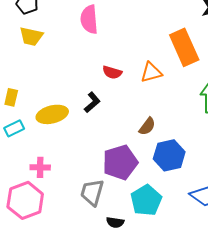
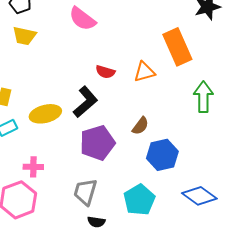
pink semicircle: (89, 19) -> (82, 19), turned -48
black L-shape: (92, 102) -> (85, 102), size x1.5
purple pentagon: (120, 162) -> (97, 143), moved
black semicircle: (115, 222) -> (96, 222), moved

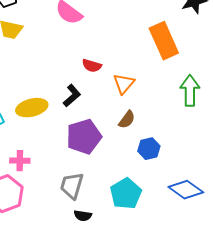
orange triangle: (144, 72) -> (124, 84), moved, turned -35
black L-shape: (85, 102) -> (72, 96), size x0.7
blue hexagon: (162, 155) -> (149, 149), size x0.7

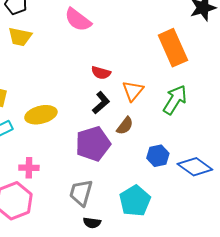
green arrow: (190, 91) -> (175, 100), moved, turned 32
black L-shape: (72, 96) -> (101, 103), moved
brown semicircle: (127, 120) -> (125, 126), moved
blue diamond: (186, 190) -> (195, 167), moved

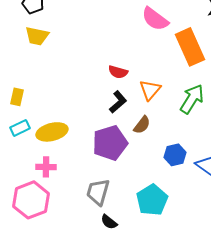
pink semicircle: (78, 20) -> (155, 19), moved
yellow ellipse: (41, 115) -> (52, 132), moved
black semicircle: (92, 223) -> (109, 222), turned 30

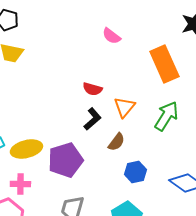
pink semicircle: (155, 19) -> (111, 36), moved, size x0.7
purple pentagon: (110, 143) -> (65, 160), moved
blue hexagon: (175, 155) -> (135, 172), moved

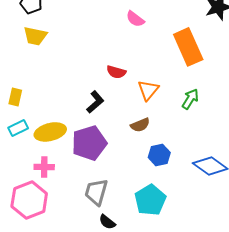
green arrow: (166, 116) -> (190, 99), size x0.7
black L-shape: (92, 119) -> (95, 102), moved
brown semicircle: (116, 142) -> (140, 125), turned 30

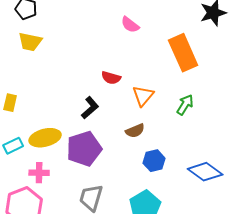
cyan rectangle: (18, 128) -> (13, 146), moved

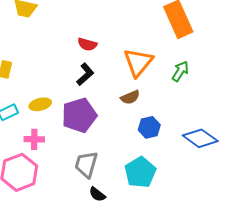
red semicircle: (111, 78) -> (87, 44), moved
orange triangle: (143, 96) -> (138, 62), size x1.4
yellow ellipse: (45, 138) -> (40, 104), size x0.7

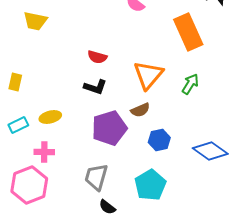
black L-shape: (85, 74) -> (95, 87), turned 60
purple pentagon: (79, 115) -> (109, 128), moved

